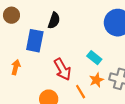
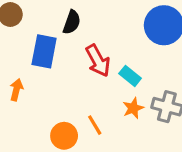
red arrow: (62, 69) -> (98, 61), moved
orange line: (81, 92) -> (95, 125), moved

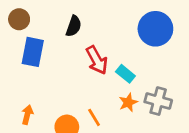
blue rectangle: (44, 51) -> (33, 52), moved
orange arrow: (16, 90) -> (27, 115), moved

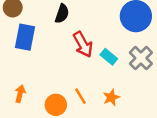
gray cross: (158, 101) -> (141, 58), moved, turned 30
orange star: (128, 102) -> (111, 97), moved

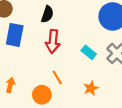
red arrow: (83, 44) -> (53, 41), moved, turned 35
orange line: (80, 96) -> (57, 77), moved

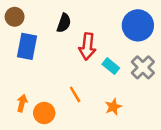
red arrow: (53, 41) -> (87, 46), moved
orange circle: (42, 95) -> (44, 113), moved

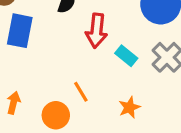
orange circle: (44, 113) -> (56, 115), moved

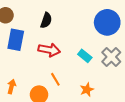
red arrow: (96, 31) -> (49, 50), moved, turned -85

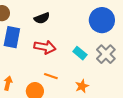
black semicircle: (46, 20) -> (42, 18), turned 49
orange line: (55, 79) -> (51, 76), turned -40

